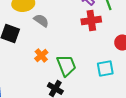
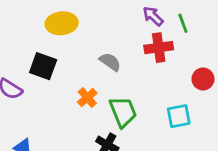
gray semicircle: (41, 20) -> (110, 62), moved

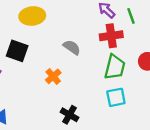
green trapezoid: (123, 112) -> (115, 67), moved, turned 36
cyan square: (179, 116) -> (116, 97), moved

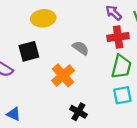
black square: (17, 51) -> (29, 51), turned -35
orange cross: (53, 76) -> (63, 75), size x1.5

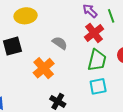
red cross: (118, 37) -> (94, 33), turned -30

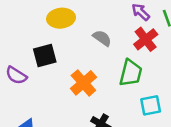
gray semicircle: (60, 43) -> (102, 38), moved
green trapezoid: (97, 60) -> (131, 73), moved

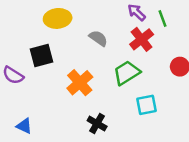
green trapezoid: (131, 73) -> (127, 73), turned -136

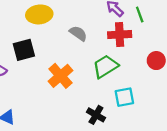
red cross: (142, 39) -> (120, 35), turned 35
black cross: (97, 123) -> (96, 115), moved

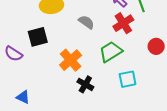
red cross: (120, 35) -> (123, 23), turned -30
black cross: (96, 115) -> (85, 84), moved

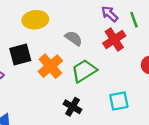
green trapezoid: (111, 52) -> (84, 71), moved
orange cross: (71, 60) -> (50, 66), moved

